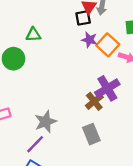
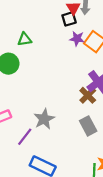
purple line: (35, 144) -> (25, 137), moved

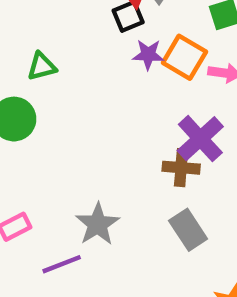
brown cross: (88, 95) -> (181, 168), turned -35
purple line: (25, 137) -> (62, 264), turned 36

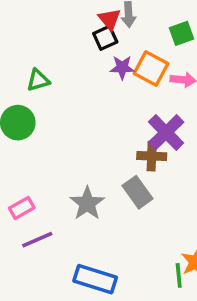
gray rectangle: (188, 230) -> (137, 192), moved
purple line: (62, 264) -> (37, 240), moved

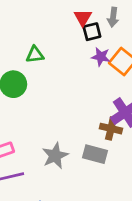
red triangle: (110, 19) -> (83, 18), moved
gray rectangle: (137, 192) -> (95, 154), turned -50

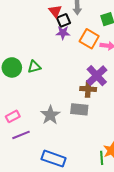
green triangle: (35, 55) -> (34, 67), moved
purple star: (101, 57) -> (63, 33), moved

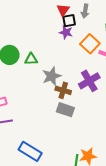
brown cross: (88, 89) -> (63, 90), moved
gray star: (50, 115) -> (52, 76), moved

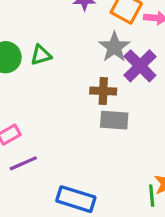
gray star: (52, 76) -> (114, 47), moved

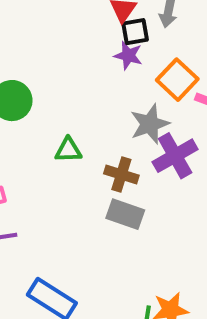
green triangle: (41, 55) -> (68, 150), moved

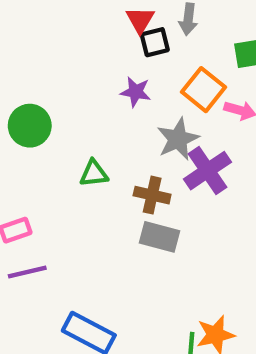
purple star: (128, 56) -> (136, 92), moved

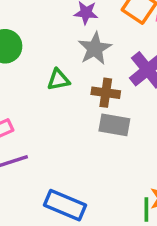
gray star: (178, 139) -> (95, 48), moved

